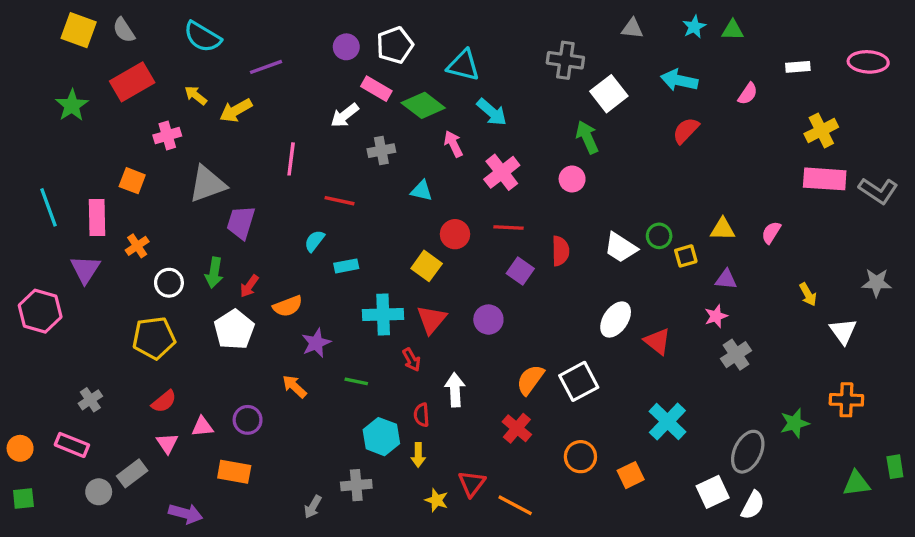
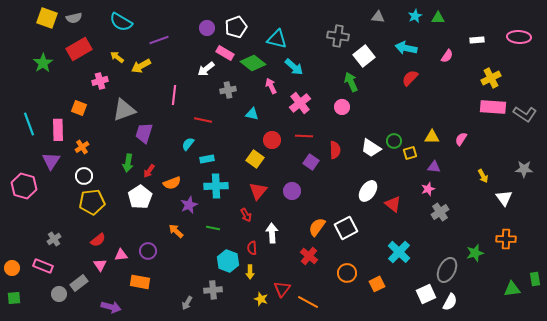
gray semicircle: (124, 30) -> (74, 18), turned -70
white circle: (169, 283) -> (84, 176), moved
cyan cross: (383, 314) -> (216, 186), moved

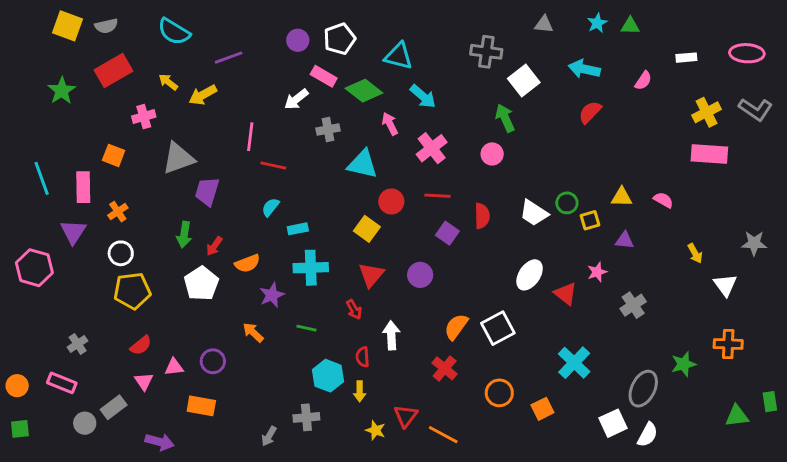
cyan triangle: (252, 114) -> (363, 164), size x1.6
gray L-shape: (525, 114) -> (756, 109), moved
red line: (203, 120) -> (273, 165), moved
pink semicircle: (461, 139) -> (663, 200), turned 88
pink star: (428, 189) -> (597, 272), moved

